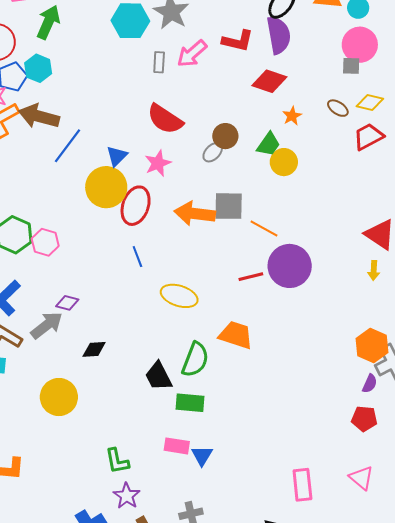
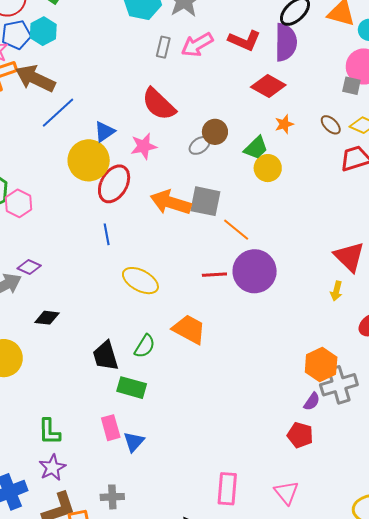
green semicircle: (195, 360) -> (145, 346), size x0.7
pink rectangle: (177, 446) -> (111, 428), turned 55

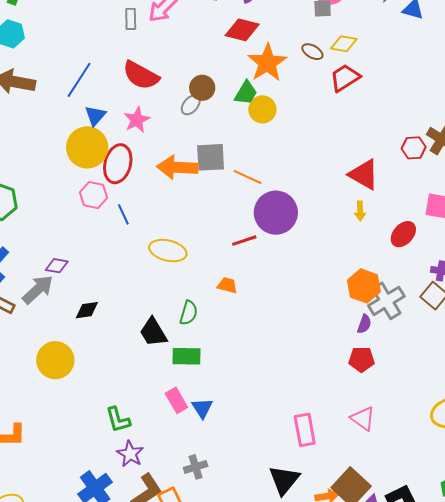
blue line: (58, 113) -> (79, 80), moved
orange star: (284, 124) -> (267, 63), size x2.0
pink hexagon: (18, 203) -> (94, 195), moved
red line: (214, 275) -> (244, 241), moved
orange trapezoid: (189, 329) -> (227, 285), size x0.6

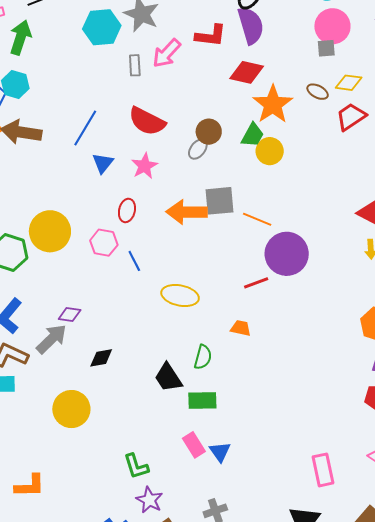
yellow circle: (87, 147) -> (50, 231), moved
red ellipse: (118, 164) -> (127, 210), size x0.6

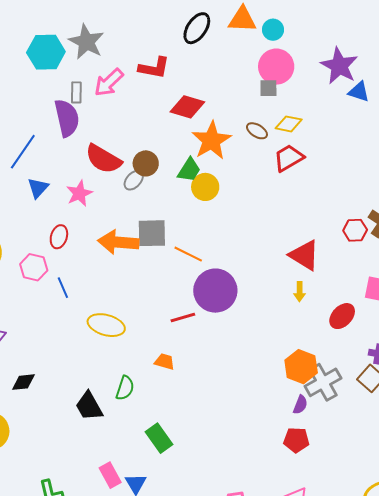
purple semicircle: (251, 26) -> (67, 118), moved
red semicircle: (147, 121) -> (103, 159), moved
green rectangle: (202, 401) -> (159, 438), moved, turned 52

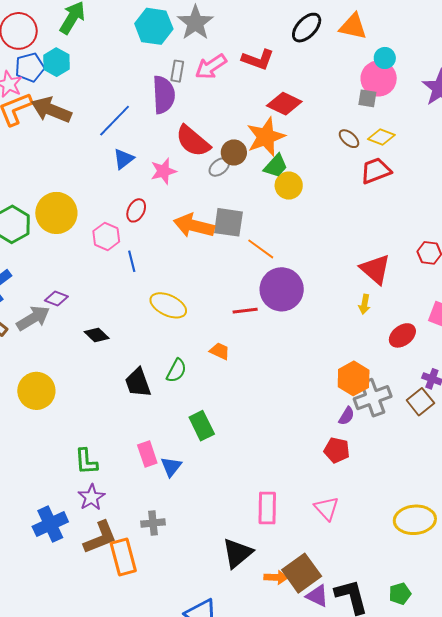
cyan circle: (273, 30) -> (385, 58), moved
orange star: (211, 141) -> (266, 137), moved
black diamond: (23, 382) -> (97, 335), moved, turned 40

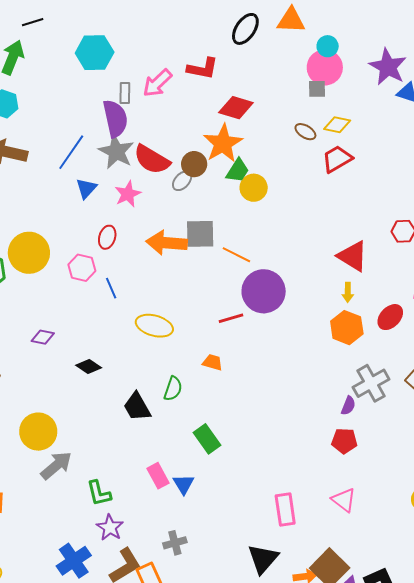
gray star: (195, 23) -> (116, 152), moved
gray arrow: (33, 318) -> (56, 466), moved
orange hexagon: (354, 378) -> (347, 328), moved

